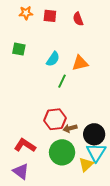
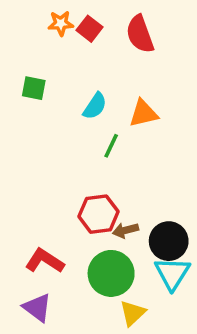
orange star: (26, 13) -> (61, 23), moved
red square: (50, 16) -> (90, 29), turned 32
red semicircle: (78, 19) -> (140, 34), size x1.5
yellow triangle: (86, 164) -> (133, 313), moved

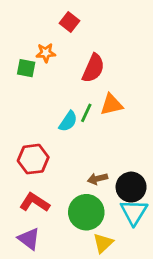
orange star: (61, 23) -> (46, 53), moved
red semicircle: (140, 34) -> (93, 68), moved, turned -136
cyan semicircle: (95, 106) -> (68, 121), moved
orange triangle: (143, 113) -> (111, 105), moved
red hexagon: (98, 214) -> (33, 159), moved

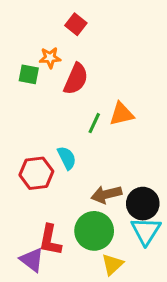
red semicircle: (93, 68) -> (76, 79), moved
cyan semicircle: (68, 121) -> (67, 158), moved, turned -60
brown arrow: (97, 179) -> (106, 194), size x1.4
red L-shape: (35, 202) -> (50, 240), moved, turned -112

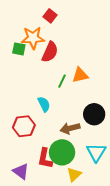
orange star: (50, 58) -> (33, 38), size x1.6
red hexagon: (36, 173) -> (24, 126), moved
black circle: (143, 204) -> (94, 114), moved
red L-shape: (50, 240) -> (45, 158), moved

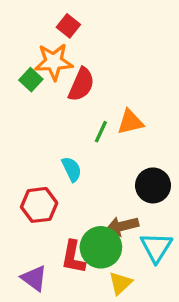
red square: (50, 16) -> (68, 26), moved
green square: (19, 49) -> (31, 80), turned 32
brown arrow: (70, 128) -> (122, 226), moved

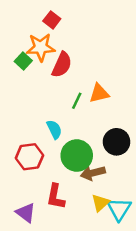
green circle: (101, 247) -> (77, 156), moved
cyan triangle: (156, 247) -> (119, 209), moved
yellow triangle: (120, 283) -> (100, 203), moved

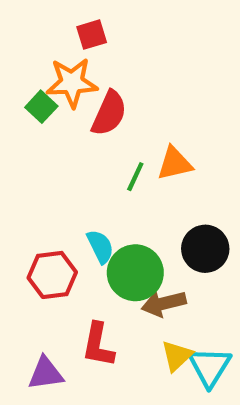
red square: (52, 20) -> (92, 35), turned 35
cyan semicircle: (54, 129) -> (100, 247), moved
purple triangle: (26, 213) -> (46, 373), turned -45

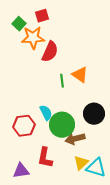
green square: (41, 107) -> (19, 24), moved
orange triangle: (175, 164) -> (80, 75), turned 48
green line: (135, 177) -> (62, 81), turned -32
cyan triangle: (210, 367) -> (96, 168), turned -45

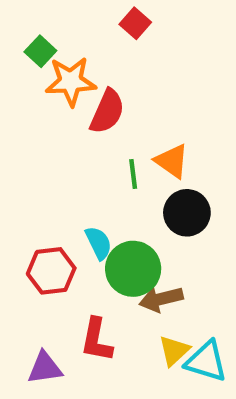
red square: (42, 16) -> (135, 23), moved, turned -32
black circle: (94, 114) -> (187, 213), moved

